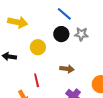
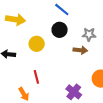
gray star: (81, 34) -> (89, 34), moved
brown arrow: (67, 69) -> (80, 50), moved

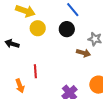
yellow circle: (37, 44) -> (38, 28), moved

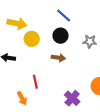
brown arrow: (83, 53) -> (58, 58), moved

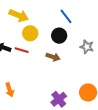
red line: (35, 82) -> (22, 50), moved, turned -72

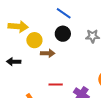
red line: (22, 50) -> (56, 84), moved
brown arrow: (53, 57) -> (48, 53), moved

